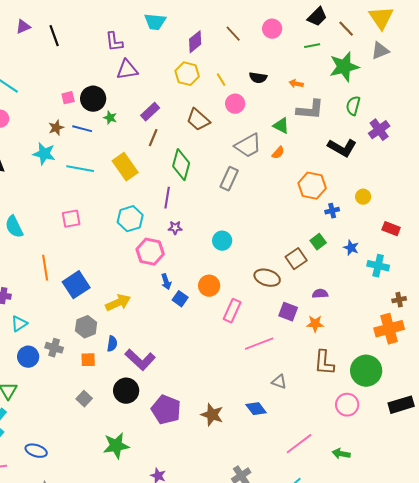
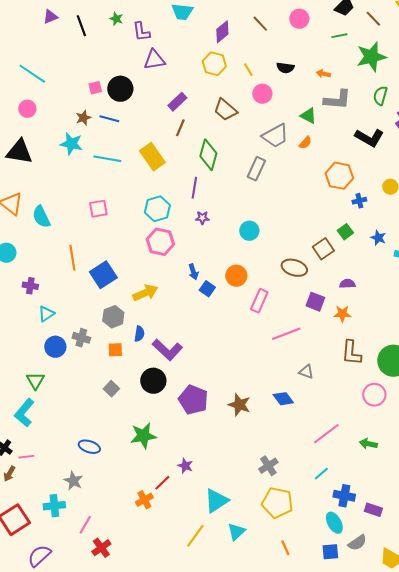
green star: (110, 118) -> (116, 19), moved
pink hexagon: (150, 252) -> (160, 242), moved
blue ellipse: (36, 451) -> (89, 447), moved

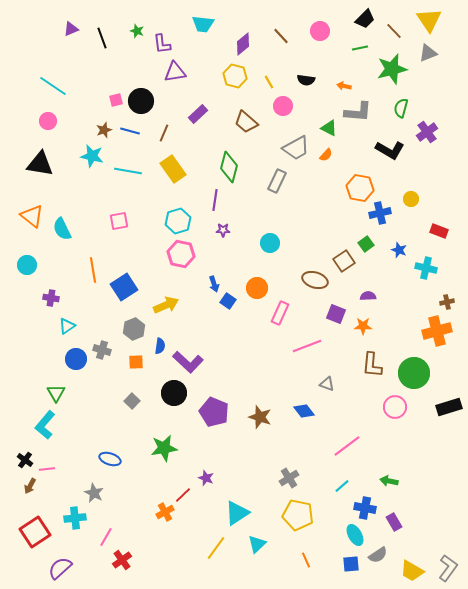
brown line: (180, 128) -> (164, 133), moved
blue cross: (359, 201) -> (380, 213), size x1.5
green arrow: (368, 444) -> (389, 481), moved
purple rectangle: (373, 510) -> (394, 522), turned 42

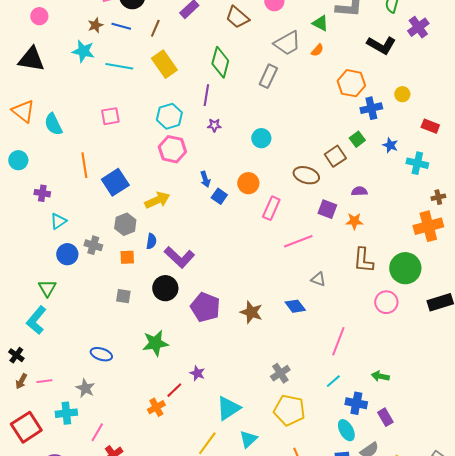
gray square: (132, 401) -> (123, 296), turned -35
pink line: (347, 446) -> (338, 341), turned -32
pink line: (47, 469) -> (44, 381), moved

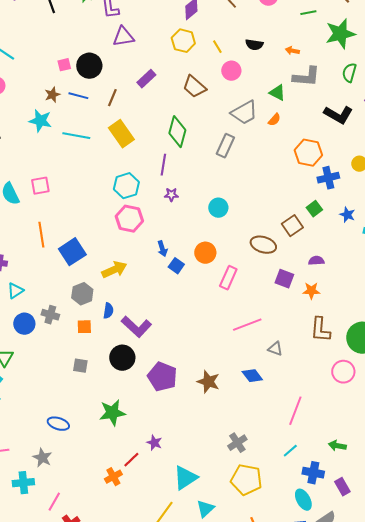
pink square: (110, 116) -> (40, 186), moved
pink line: (298, 241) -> (247, 325), moved

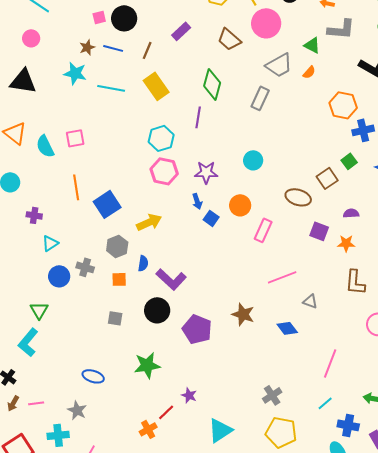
pink circle: (231, 71) -> (266, 23), size x1.5
purple star: (171, 195) -> (206, 172), moved, size x1.6
brown star: (208, 382) -> (243, 314), moved

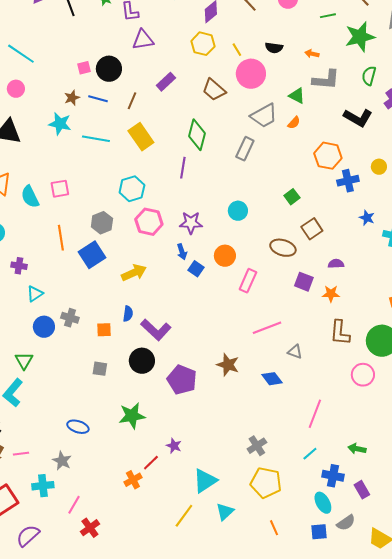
cyan hexagon: (161, 138) -> (132, 189), moved
green square: (349, 161) -> (292, 197), moved
gray hexagon: (117, 246) -> (102, 223), moved

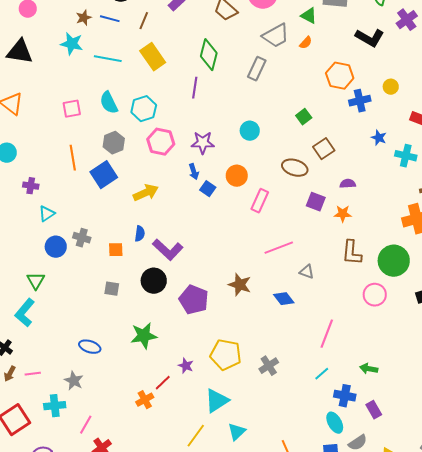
cyan semicircle: (30, 197) -> (109, 103), moved
yellow pentagon: (266, 483) -> (226, 355), moved

